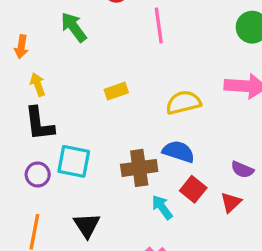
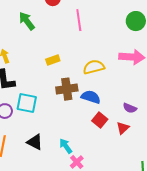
brown cross: (139, 168) -> (67, 89), moved
cyan arrow: (162, 207) -> (66, 146), moved
black triangle: (87, 225) -> (35, 142), turned -30

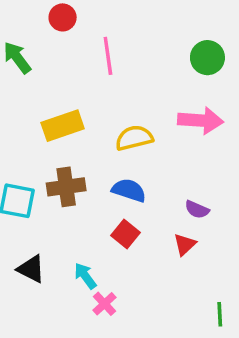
yellow rectangle: (53, 60) -> (63, 126), size x1.6
brown cross: (67, 89) -> (66, 187), moved
red square: (100, 120) -> (125, 234), moved

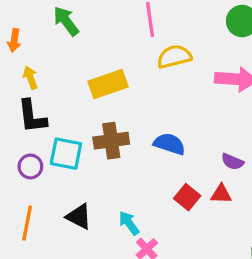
yellow semicircle: (134, 138) -> (174, 57), moved
red square: (125, 234) -> (187, 197), moved
red triangle: (185, 244) -> (221, 194), turned 45

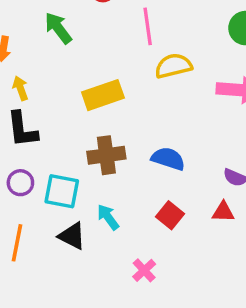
cyan square: (66, 154) -> (62, 191), moved
red square: (187, 197) -> (170, 215), moved
cyan arrow: (129, 223) -> (108, 217), moved

